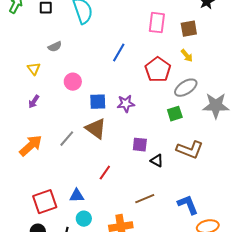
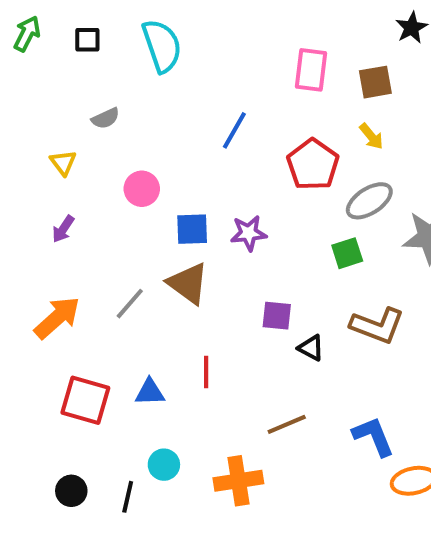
red line: (105, 173) -> (206, 372), turned -35
blue triangle: (77, 196) -> (150, 392), moved
red square: (45, 202) -> (85, 400), moved, turned 35

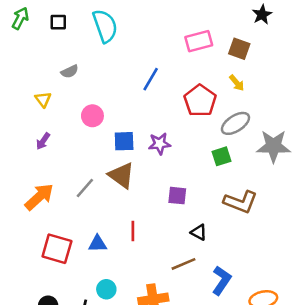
pink rectangle: (311, 70) -> (199, 41), turned 68
brown square: (375, 82) -> (239, 49), turned 30
black triangle: (311, 348) -> (199, 232), moved
blue L-shape: (373, 436) -> (222, 280), moved, turned 56

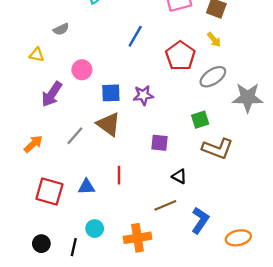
yellow triangle: (43, 99) -> (37, 55), turned -42
purple arrow: (43, 141) -> (52, 94), moved, size x1.6
green square: (222, 156) -> (200, 120), moved
orange arrow: (39, 197) -> (33, 144), size x0.7

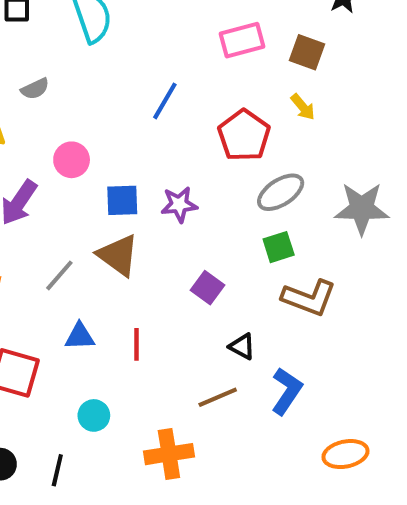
gray ellipse: (213, 77) -> (281, 192), moved
purple square: (160, 143) -> (207, 288), turned 30
blue triangle: (87, 187) -> (80, 336), moved
blue L-shape: (200, 220) -> (287, 391), moved
cyan circle: (95, 229) -> (94, 415), moved

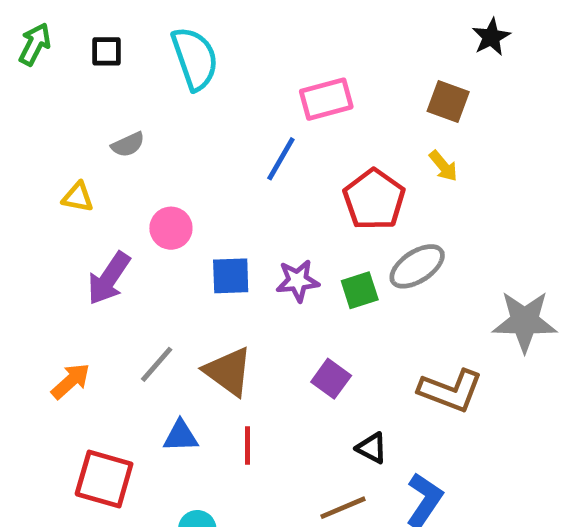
pink rectangle: (242, 40) -> (326, 99), moved
gray star: (362, 208) -> (525, 321), moved
green square: (279, 247) -> (360, 290), moved
brown triangle: (118, 255) -> (228, 371), moved

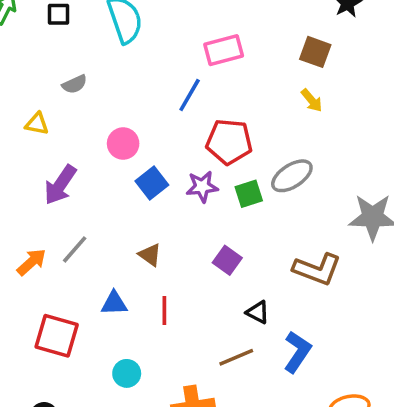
red pentagon: (374, 199) -> (229, 142), moved, turned -30
pink circle: (171, 228) -> (123, 144), moved
blue square: (231, 276) -> (152, 183), turned -36
gray line: (157, 364) -> (75, 249), moved
brown triangle: (228, 371) -> (150, 255), size x0.6

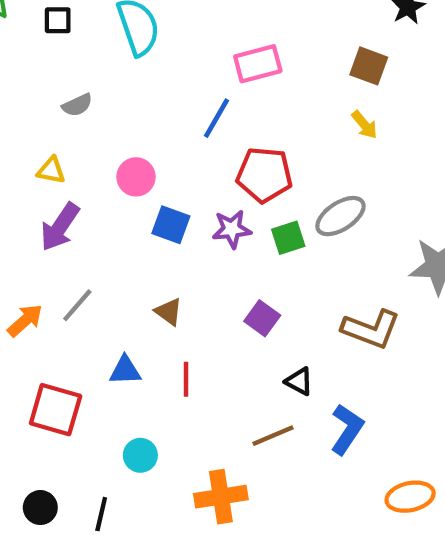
yellow triangle: (37, 124) -> (51, 170), moved
blue square: (152, 183) -> (171, 225), turned -32

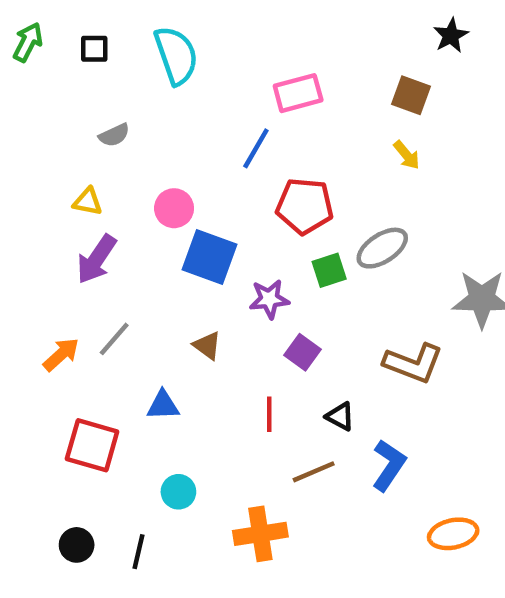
blue square: (171, 225) -> (209, 257), size x1.4
purple star: (232, 229) -> (269, 299), moved
red line: (186, 379) -> (269, 414), moved

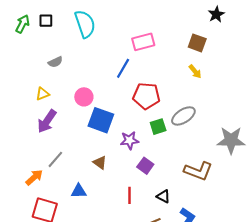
green arrow: (28, 42) -> (23, 24), moved
yellow triangle: (88, 202) -> (43, 94), turned -32
orange arrow: (61, 354) -> (34, 177), moved

